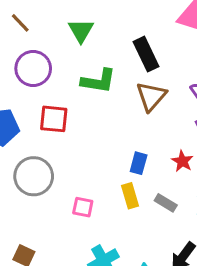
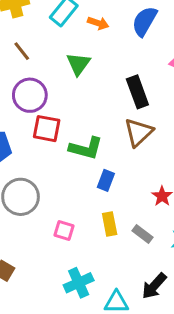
green L-shape: (98, 81) -> (86, 148), moved
red square: (54, 119) -> (47, 129), moved
blue rectangle: (139, 163) -> (106, 180), moved

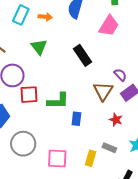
brown triangle: (139, 132) -> (103, 91), moved
yellow rectangle: (110, 224) -> (91, 158), moved, turned 42
pink square: (64, 230) -> (57, 158), size x1.5

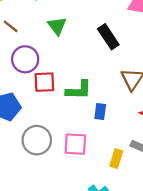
pink square: (57, 158) -> (75, 144), moved

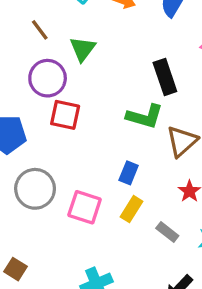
green triangle: (57, 26) -> (83, 49), moved
green L-shape: (79, 90) -> (145, 116), moved
yellow rectangle: (116, 158) -> (132, 209), moved

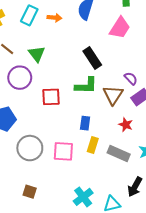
red square: (65, 115) -> (51, 97), moved
gray rectangle: (167, 232) -> (119, 153), size x1.5
brown square: (15, 269) -> (30, 192), moved

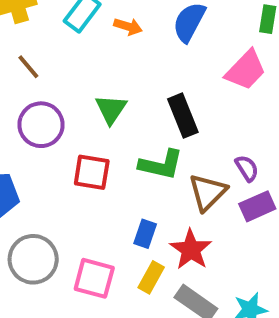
green triangle: (37, 54) -> (111, 109), moved
red star: (126, 125) -> (191, 250), moved, size x1.5

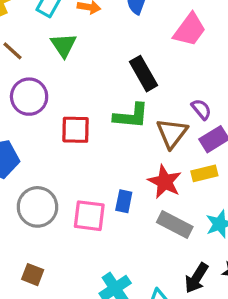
green triangle: (111, 109) -> (64, 45), moved
blue rectangle: (145, 234) -> (124, 201), moved
yellow rectangle: (151, 277) -> (204, 173), moved, turned 55

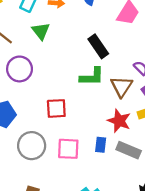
red square: (76, 130) -> (56, 108), moved
blue rectangle: (124, 201) -> (101, 145), moved

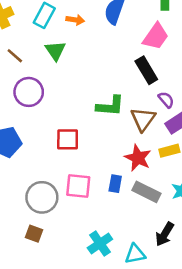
black rectangle: (98, 46) -> (146, 70), moved
gray circle: (32, 146) -> (42, 197), moved

